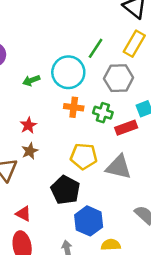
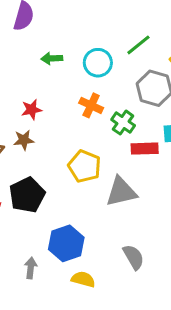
cyan circle: (68, 72) -> (98, 63), size x0.7
gray triangle: (119, 167) -> (121, 192), turned -44
black pentagon: (65, 190) -> (27, 195), moved

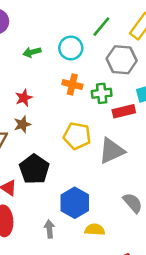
green cross: (123, 123) -> (102, 93), turned -30

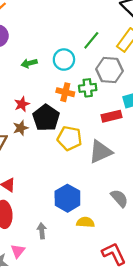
green cross: (102, 93) -> (88, 88), moved
black pentagon: (34, 169) -> (46, 118), moved
gray arrow: (49, 229) -> (42, 231), moved

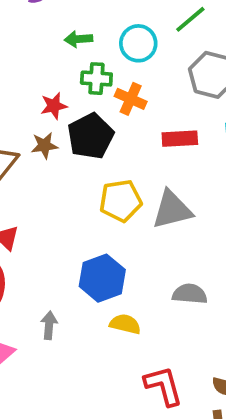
green cross: (88, 88) -> (96, 79), moved
red rectangle: (111, 116) -> (180, 139), moved
yellow pentagon: (69, 138) -> (121, 201), moved, turned -30
gray semicircle: (119, 198) -> (190, 294), turned -54

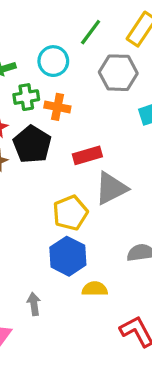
red rectangle: (180, 139) -> (87, 155), moved
yellow pentagon: (121, 201) -> (70, 213), moved

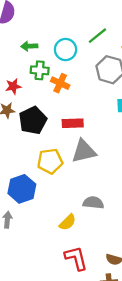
black pentagon: (32, 144) -> (33, 120), moved
blue hexagon: (68, 256) -> (22, 189), moved
yellow semicircle: (95, 289) -> (68, 222), moved, turned 120

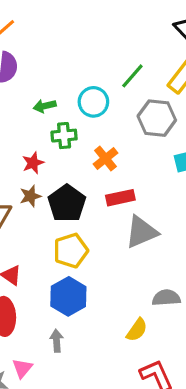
orange cross: (60, 83) -> (105, 158), moved, turned 36
yellow pentagon: (50, 161) -> (71, 251), moved

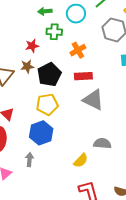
gray triangle: (141, 232) -> (93, 100), turned 40

